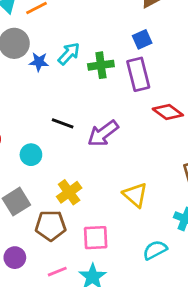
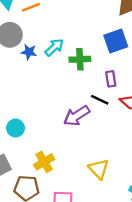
blue square: (142, 39) -> (116, 41), size x1.5
purple rectangle: (138, 74) -> (111, 79), moved, size x0.6
black line: (63, 123) -> (100, 100), moved

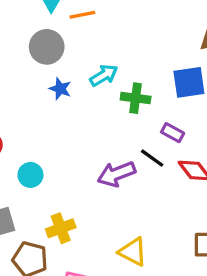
blue star: (29, 52) -> (60, 89), moved
purple rectangle: (111, 79) -> (173, 133), turned -63
yellow triangle: (99, 169) -> (133, 252), turned -30

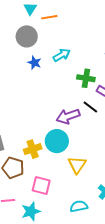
green cross: (136, 98) -> (86, 78), moved
cyan circle: (30, 175) -> (57, 141), moved, size x1.5
yellow triangle: (133, 252) -> (77, 165), turned 36

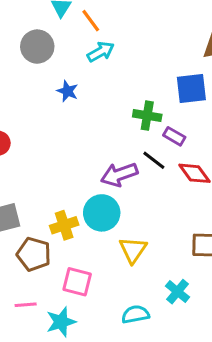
orange line: (49, 17) -> (91, 21), turned 63
gray circle: (27, 36) -> (37, 47), moved
cyan arrow: (62, 55) -> (101, 52), moved

